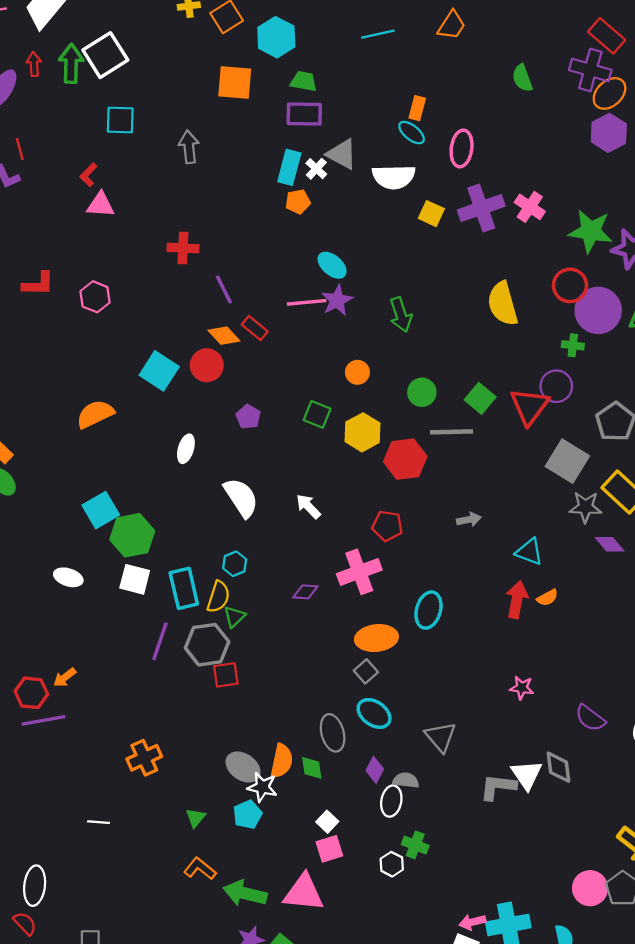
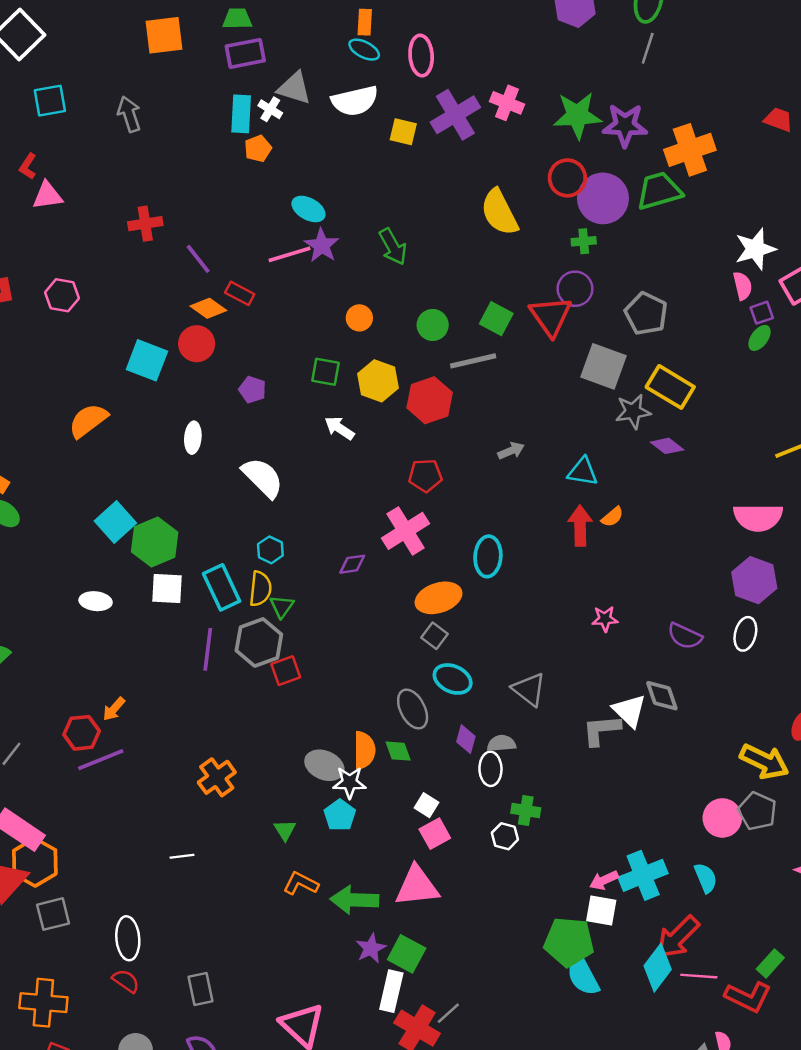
white arrow: (308, 506) -> (339, 428), moved

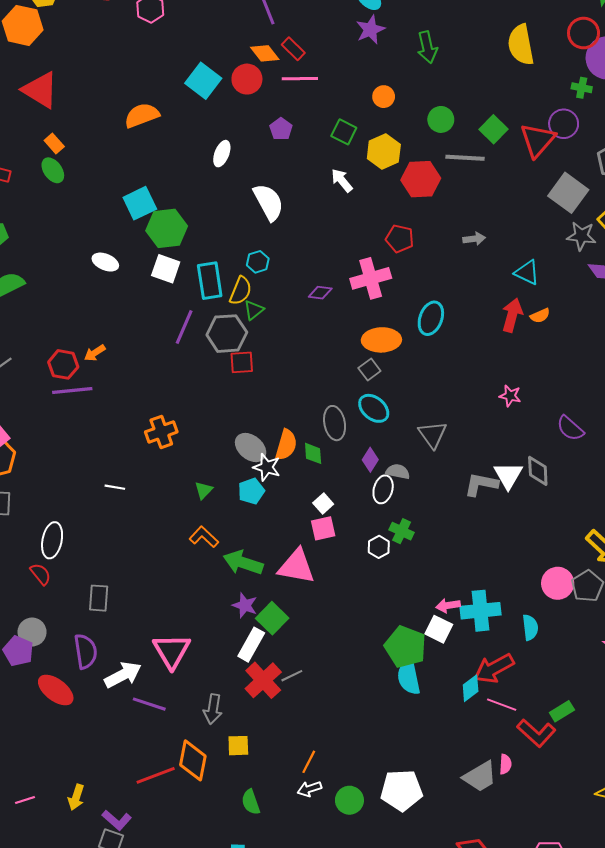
pink line: (290, 254) -> (300, 79), moved
purple star: (371, 948) -> (245, 605), turned 30
cyan diamond: (658, 968) -> (471, 688), size x0.7

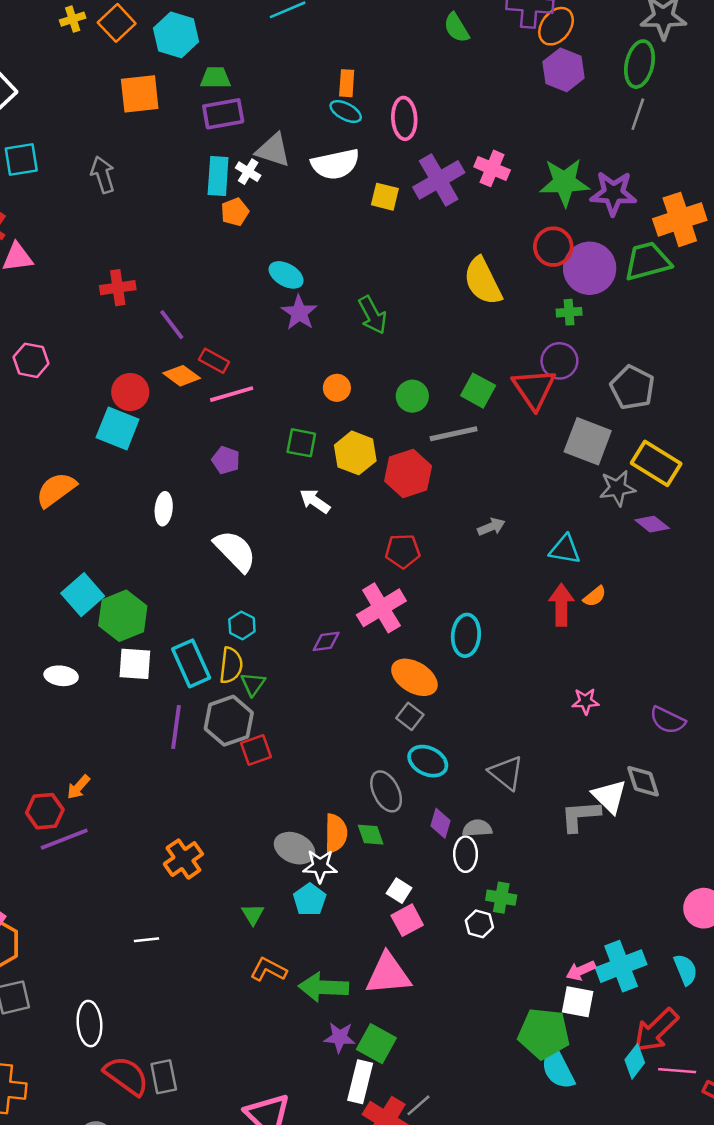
red circle: (247, 79) -> (130, 392), moved
orange ellipse: (381, 340) -> (414, 677), turned 48
red semicircle: (40, 574) -> (126, 1076), moved, size x1.6

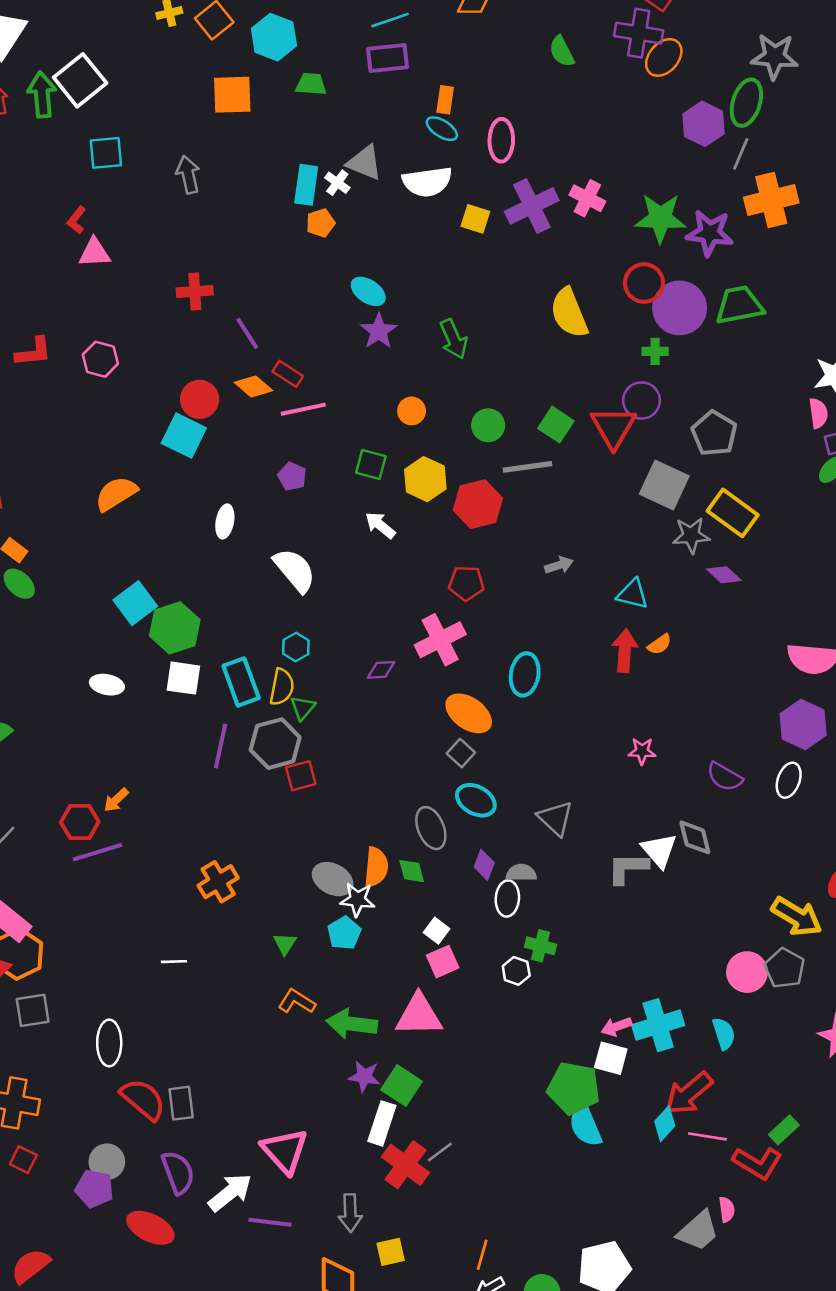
purple hexagon: (564, 70) -> (704, 124), moved
purple rectangle: (223, 114) -> (387, 58), moved
orange cross: (680, 219) -> (771, 200), moved

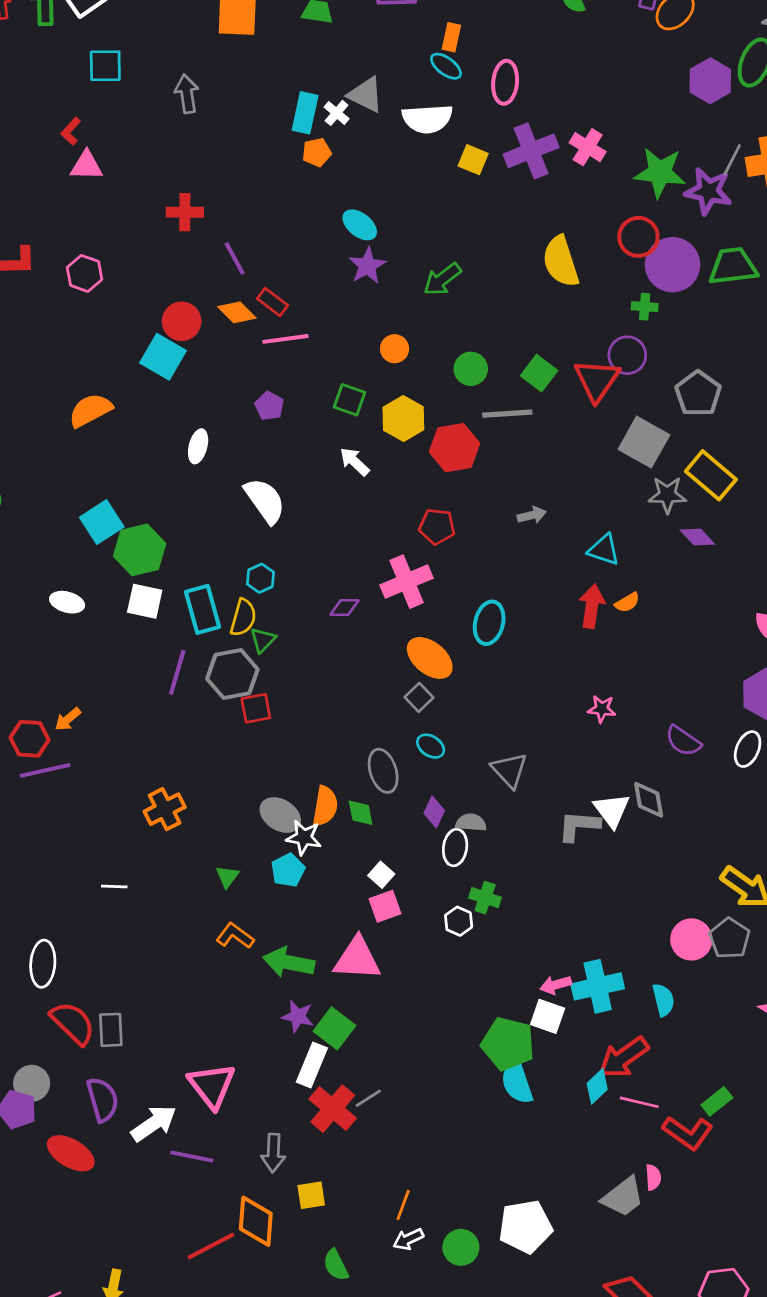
gray line: (741, 154) -> (732, 160), moved
green arrow: (454, 339) -> (442, 279), turned 72
cyan ellipse: (476, 800) -> (431, 746), size x0.7

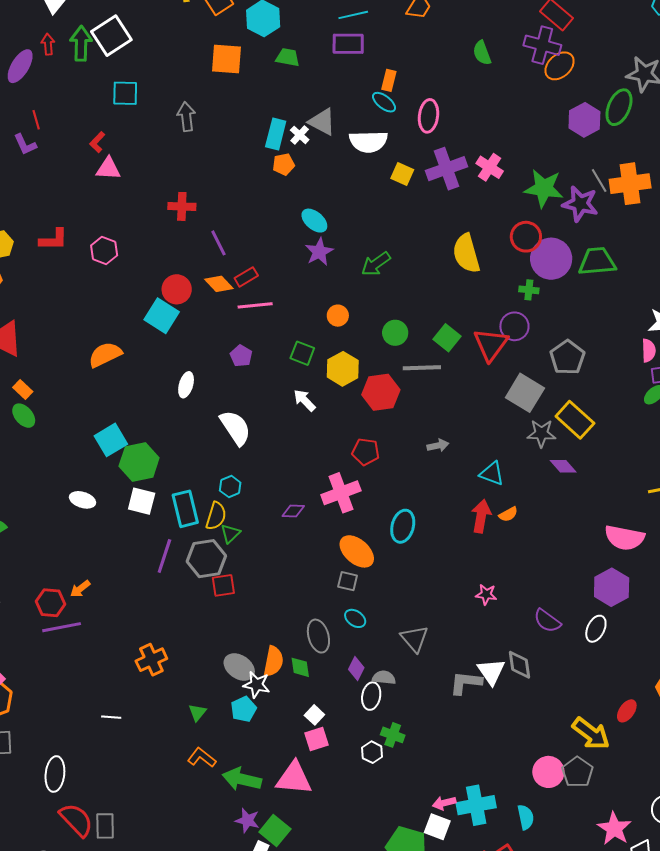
gray line: (732, 160) -> (599, 180), turned -60
red rectangle: (272, 302) -> (246, 277), turned -70
gray square: (419, 697) -> (348, 581), turned -35

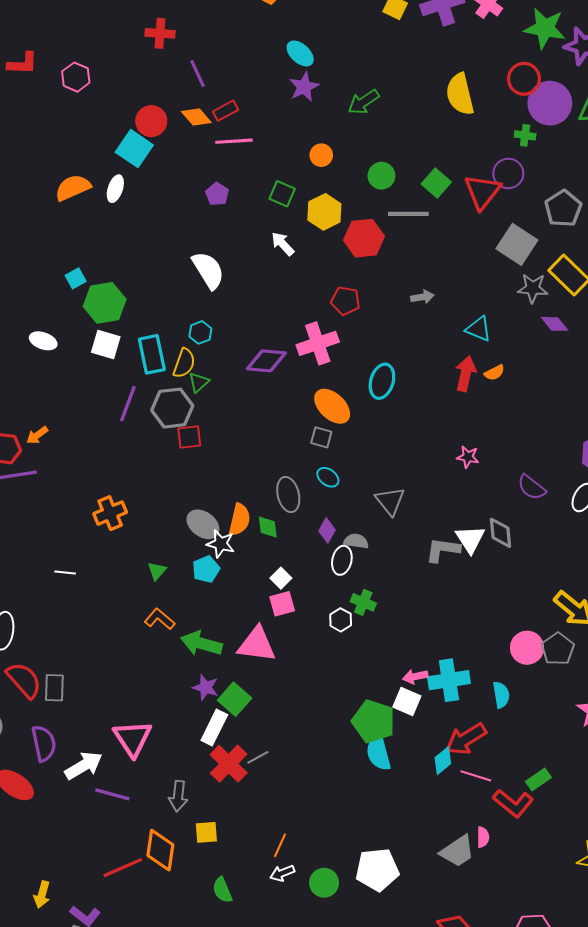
white ellipse: (186, 385) -> (115, 189), moved
cyan square: (111, 440) -> (76, 278), size x0.6
purple diamond: (293, 511) -> (266, 361), size x1.6

